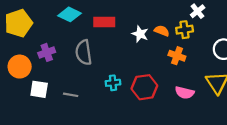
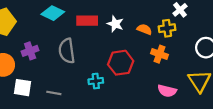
white star: (140, 34) -> (115, 24), moved
red hexagon: (144, 87) -> (121, 63), moved

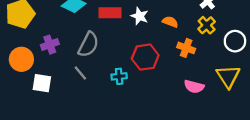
yellow cross: (167, 28) -> (207, 25), moved, turned -35
gray semicircle: (67, 51) -> (88, 45), turned -145
gray line: (54, 93) -> (80, 73), moved, turned 40

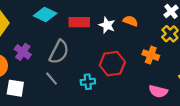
orange semicircle: (170, 22) -> (130, 21), moved
purple cross: (50, 45) -> (23, 52), turned -35

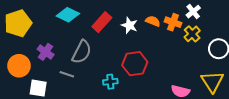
red rectangle: (79, 22) -> (102, 22), turned -48
orange cross: (151, 55) -> (173, 22), moved
gray line: (52, 79) -> (67, 74), moved, turned -32

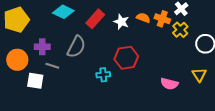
purple cross: (46, 52) -> (42, 47), turned -35
gray line: (67, 74) -> (52, 66), moved
yellow triangle: (212, 82) -> (199, 75), size x0.7

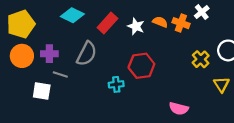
yellow cross: (180, 30) -> (201, 59), moved
orange circle: (17, 60) -> (22, 56), moved
pink semicircle: (169, 84) -> (179, 109), moved

